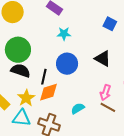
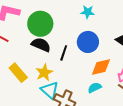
orange diamond: (49, 92) -> (101, 67), moved
cyan triangle: (22, 118) -> (50, 90), moved, turned 30

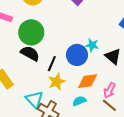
cyan star: (87, 12) -> (92, 45), moved
yellow star: (44, 73) -> (57, 82), moved

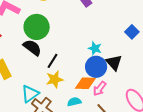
blue circle: (77, 55) -> (96, 67), moved
pink arrow: (110, 90) -> (100, 89), moved
cyan triangle: (34, 99) -> (30, 94), turned 30

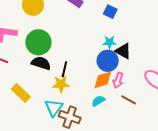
blue square: (132, 32) -> (110, 12), moved
cyan star: (95, 48) -> (109, 42), moved
yellow star: (55, 79) -> (61, 84), moved, turned 30

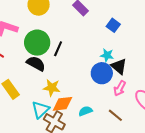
black line: (64, 69) -> (58, 49), moved
orange diamond: (103, 80) -> (62, 104), moved
pink arrow: (118, 80) -> (120, 88), moved

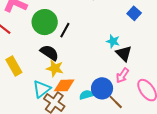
blue square: (113, 25) -> (134, 13), moved
black semicircle: (36, 64) -> (49, 53), moved
blue circle: (102, 73) -> (102, 88), moved

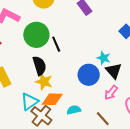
black line: (65, 30) -> (56, 44), turned -56
black semicircle: (49, 53) -> (39, 66), turned 36
blue circle: (102, 88) -> (89, 75), moved

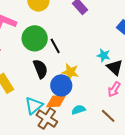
blue circle: (89, 75) -> (61, 85), moved
yellow star: (44, 82) -> (70, 72), moved

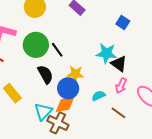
cyan star: (104, 55) -> (106, 53), size x1.5
cyan semicircle: (79, 110) -> (99, 96), moved

